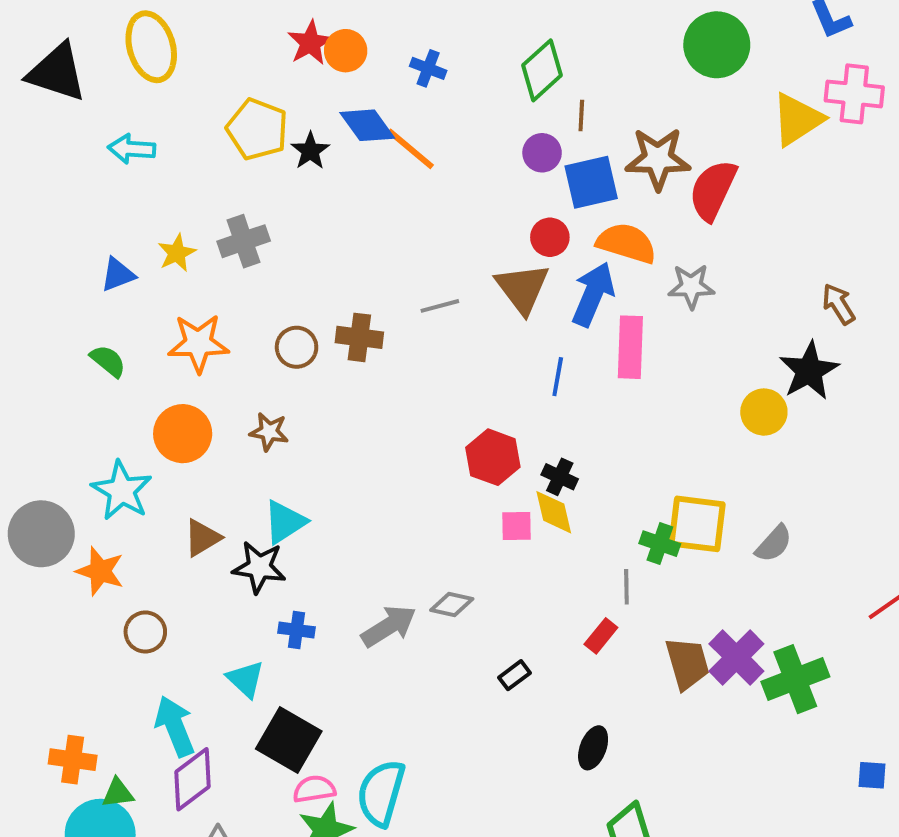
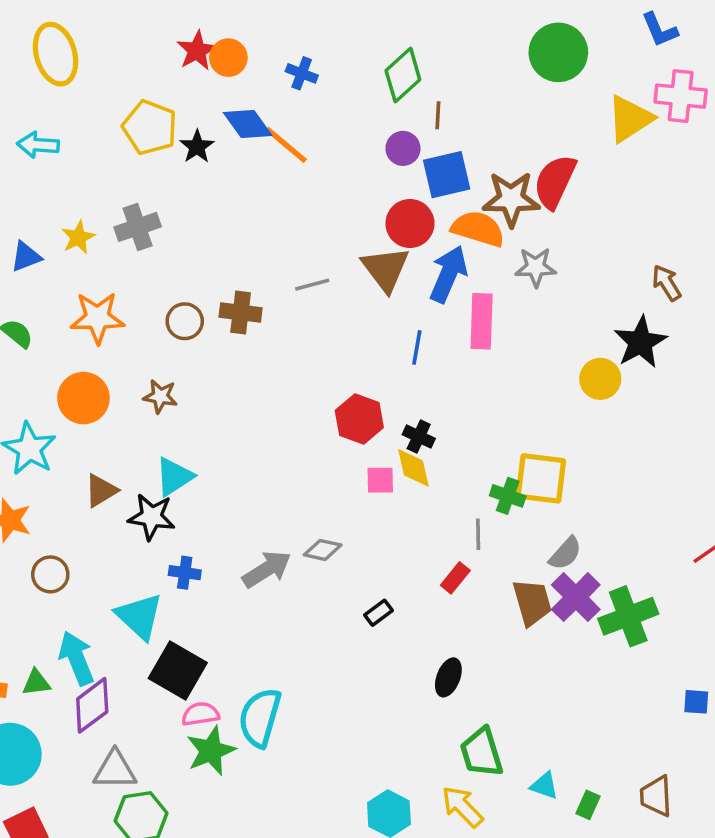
brown star: (658, 159) -> (511, 199), moved
red circle: (550, 237) -> (410, 223), size x1.4
gray semicircle: (774, 544) -> (565, 553), moved
cyan triangle: (245, 679) -> (139, 616), size x1.4
green triangle: (118, 793) -> (36, 683), moved

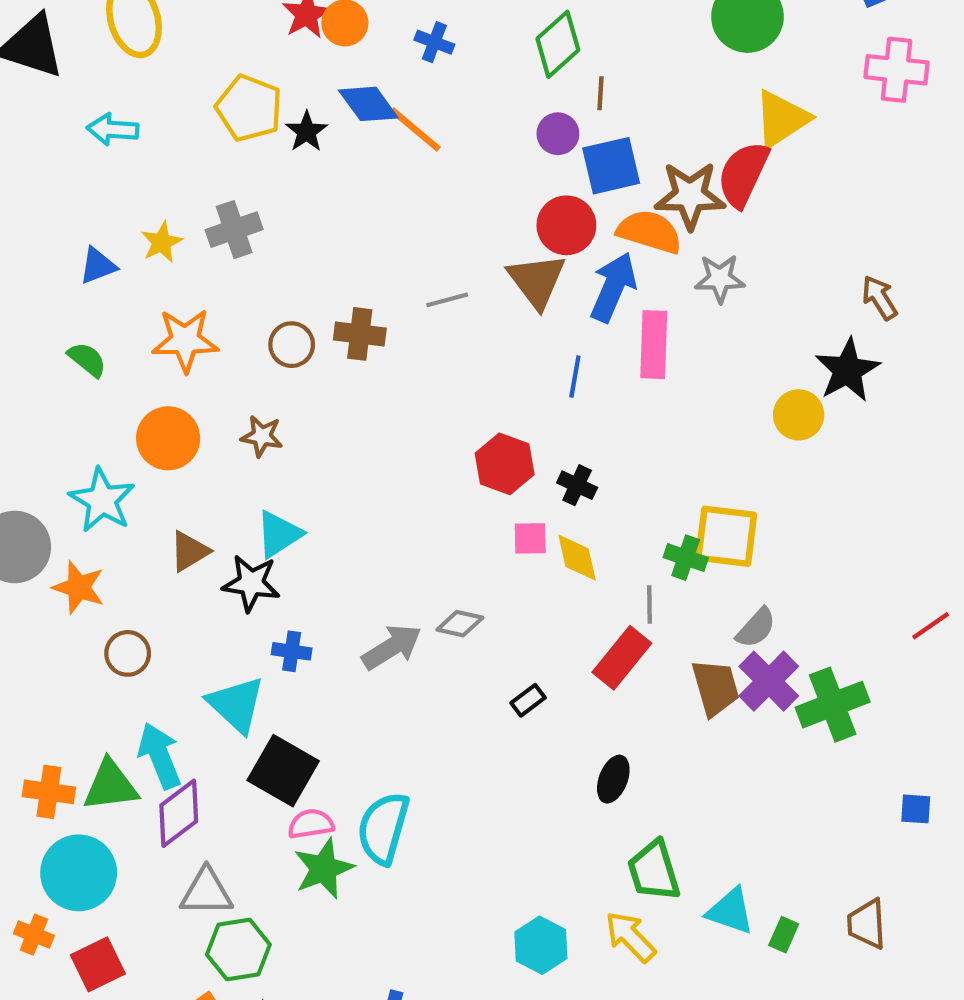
yellow triangle: (630, 119) -> (782, 119), moved
yellow diamond: (413, 468) -> (577, 558), moved
red rectangle: (455, 578) -> (622, 658), size x1.6
green triangle: (36, 683) -> (111, 786), size x1.6
cyan triangle: (544, 786) -> (730, 911), size x1.4

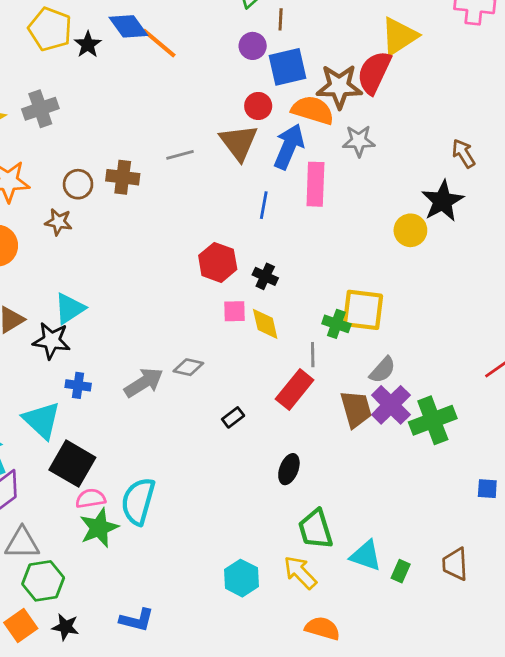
red circle: (566, 225) -> (258, 106), size x0.7
brown star: (262, 436) -> (58, 222), moved

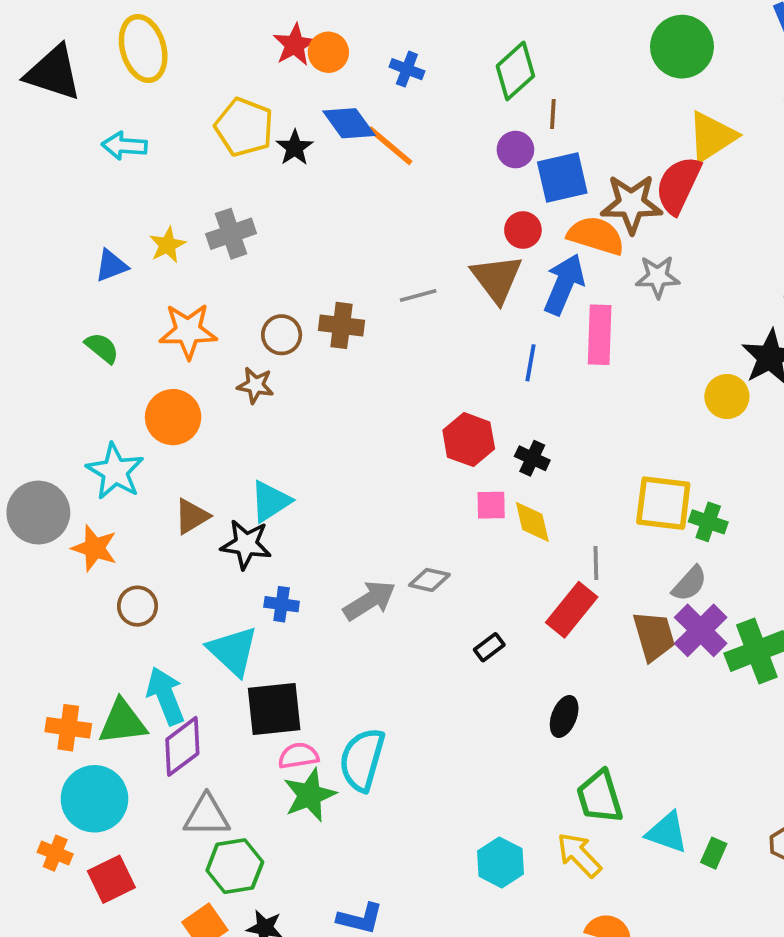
green cross: (336, 324) -> (708, 522), moved
black square: (72, 464) -> (274, 709), turned -36

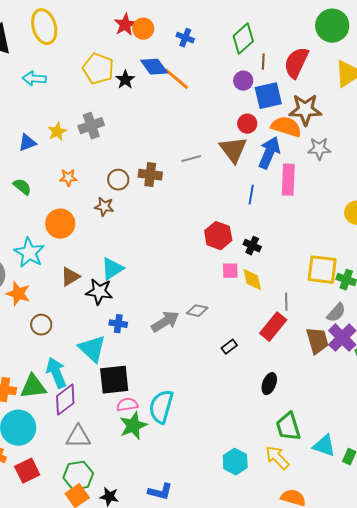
red semicircle: (678, 185) -> (296, 63), moved
orange star: (188, 331) -> (68, 178), size x0.6
green hexagon: (235, 866) -> (78, 476), moved

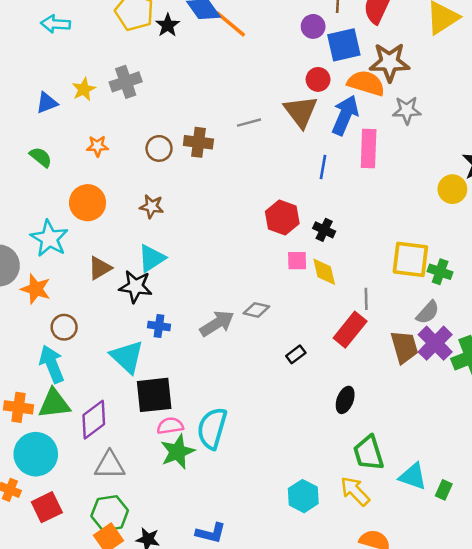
brown star: (104, 207) -> (152, 206), moved
cyan arrow: (56, 373) -> (52, 364), moved

